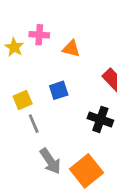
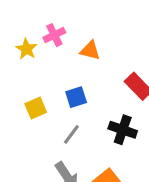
pink cross: (39, 35) -> (54, 35), turned -30
gray line: (34, 124) -> (71, 134), moved, turned 60

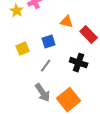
orange triangle: (90, 51) -> (67, 22), moved

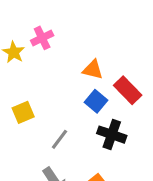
blue square: (49, 42) -> (96, 101), moved, turned -32

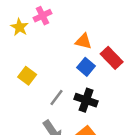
yellow square: (23, 112) -> (27, 76), turned -30
black cross: (112, 135) -> (86, 100), moved

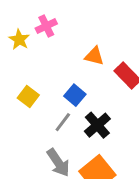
blue square: (86, 67) -> (75, 95), moved
black cross: (86, 100) -> (97, 125), turned 30

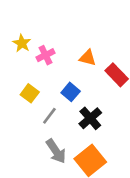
pink cross: (46, 26) -> (45, 55), moved
gray line: (63, 122) -> (49, 116), moved

